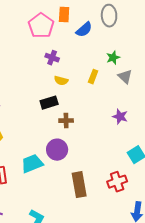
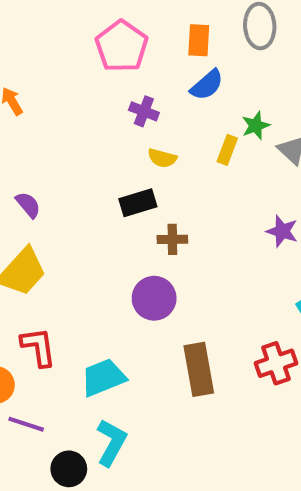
orange rectangle: (64, 15) -> (199, 40), moved
blue semicircle: (84, 30) -> (207, 85), moved
green star: (113, 58) -> (256, 126), moved
cyan trapezoid: (32, 164) -> (103, 377), moved

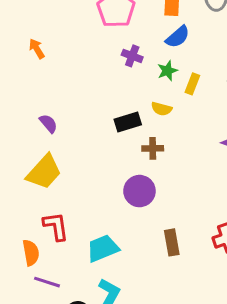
green star: (256, 126) -> (167, 71), moved
yellow semicircle: (162, 158) -> (162, 109), moved
brown rectangle: (199, 369) -> (172, 242), size x0.7

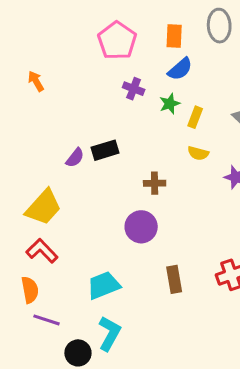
yellow semicircle: (162, 109) -> (198, 153), moved
black rectangle: (128, 122) -> (105, 150), moved
purple semicircle: (48, 123) -> (75, 158), moved, turned 78
red L-shape: (56, 226) -> (42, 251), moved, turned -36

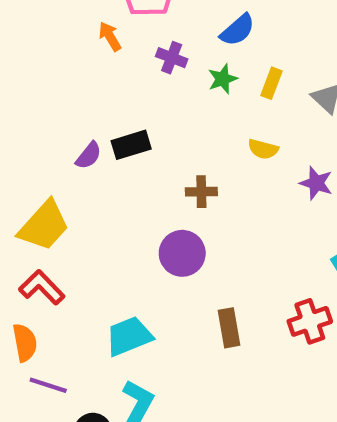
orange arrow: (36, 81) -> (110, 36), moved
yellow rectangle: (195, 117) -> (272, 83), moved

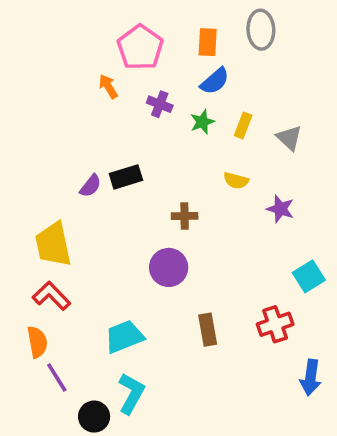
yellow trapezoid: (44, 226) -> (53, 244), turned 126
purple line: (48, 385) -> (57, 377), turned 40

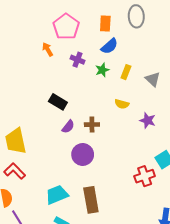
black rectangle: (126, 177) -> (58, 102), turned 48
purple semicircle: (91, 186) -> (68, 127), moved
red cross: (275, 324) -> (145, 176), moved
brown rectangle: (208, 330) -> (91, 200), moved, size x1.4

